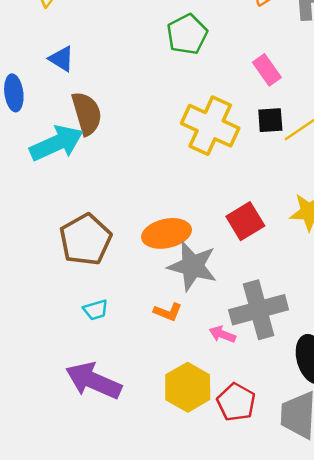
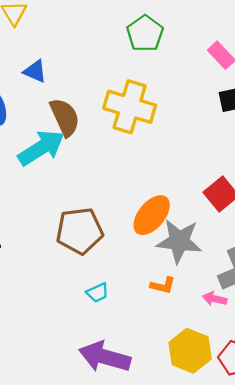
yellow cross: (210, 126) -> (130, 107), moved
orange ellipse: (167, 233) -> (152, 215), turned -30
brown pentagon: (85, 240) -> (80, 231), turned 30

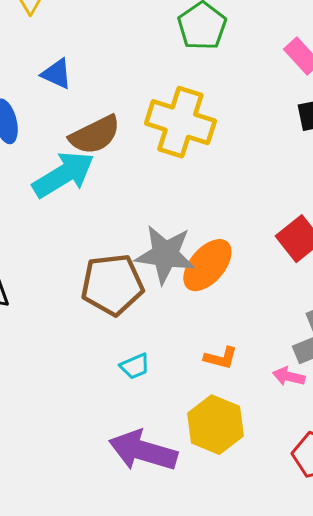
brown semicircle: (65, 117) -> (95, 135), turned 87
gray star: (179, 241) -> (165, 254), moved
yellow hexagon: (190, 351) -> (215, 425), moved

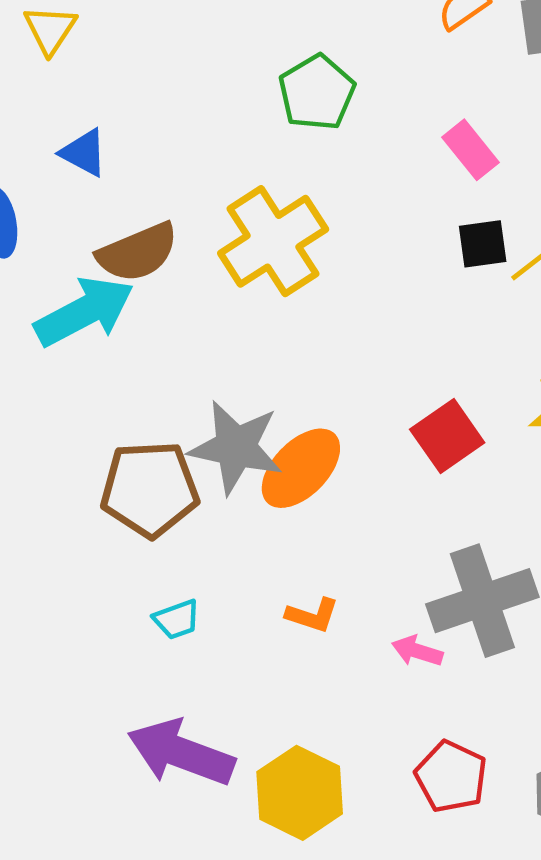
yellow cross: (180, 122) -> (273, 241), turned 36
yellow hexagon: (215, 425) -> (300, 793), moved

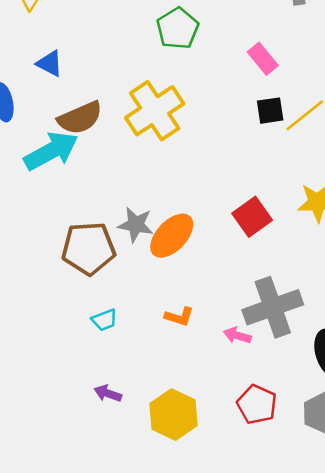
gray star: (236, 447) -> (136, 225), size x0.7
purple arrow: (181, 753) -> (108, 393), size x0.5

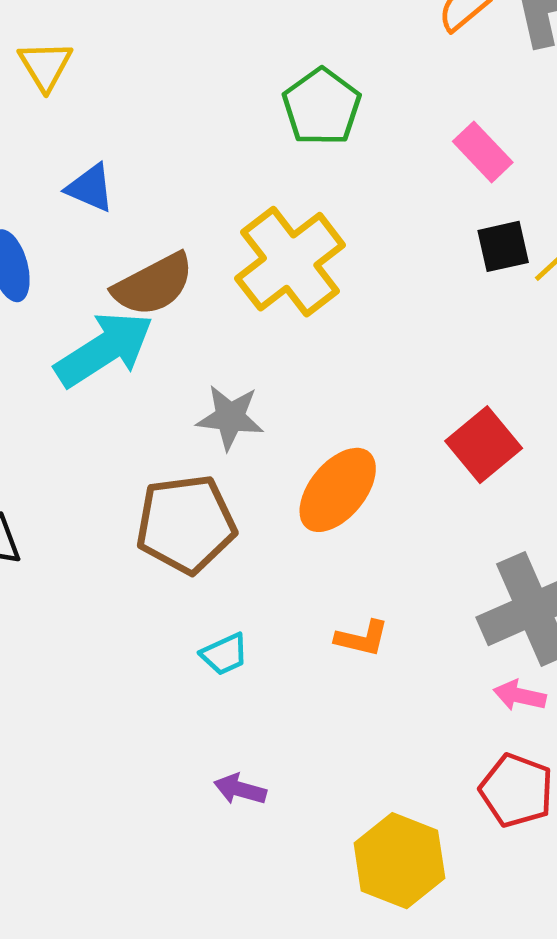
gray star: (136, 225) -> (230, 417), moved
pink arrow: (237, 335) -> (520, 696), moved
yellow hexagon: (174, 415) -> (399, 861), moved

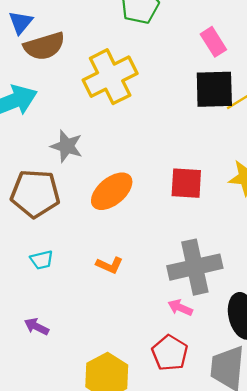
blue triangle: (90, 188) -> (21, 22), turned 35
black square: (503, 246) -> (214, 89), size x1.6
brown semicircle: (153, 285) -> (44, 46), moved
red square: (484, 445) -> (186, 183), turned 32

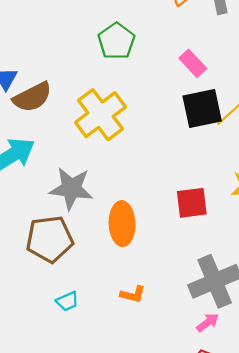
gray star: (67, 146) -> (71, 189), size x1.4
orange ellipse: (112, 191) -> (122, 224), turned -42
pink arrow: (180, 308) -> (208, 322), turned 130

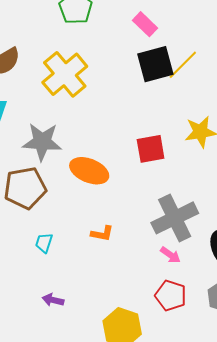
orange ellipse: (122, 224) -> (89, 171), turned -63
cyan trapezoid: (67, 301) -> (44, 243), turned 135
pink arrow: (208, 322) -> (170, 255), turned 75

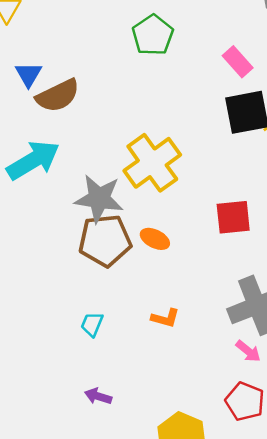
yellow cross: (65, 74) -> (152, 163), moved
orange ellipse: (89, 171) -> (155, 239), size x0.6
brown pentagon: (25, 188) -> (105, 241), moved

